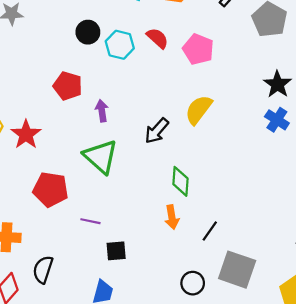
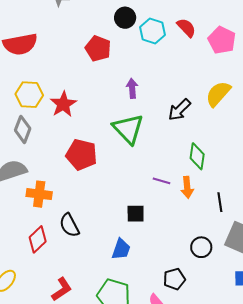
red pentagon: (68, 86) -> (98, 49), moved
purple line: (90, 221) -> (161, 181), moved
black line: (210, 231) -> (220, 202), turned -48
black semicircle: (43, 270) -> (69, 225), turned -50

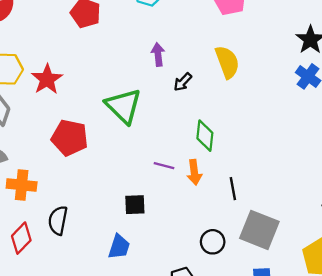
purple arrow: (132, 88) -> (158, 54), moved
yellow semicircle: (218, 94) -> (227, 62), turned 120
black arrow: (179, 110) -> (183, 82), size x0.7
black semicircle: (69, 225) -> (58, 220), turned 40

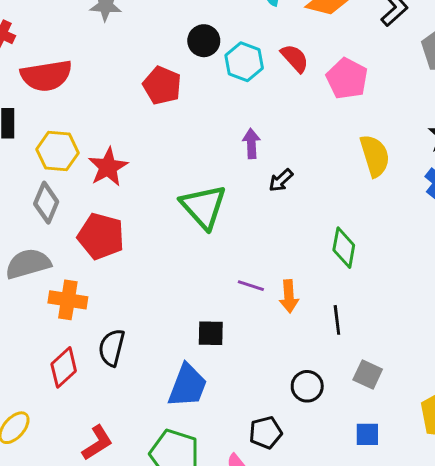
yellow semicircle: (227, 62) -> (375, 156), moved
green diamond: (205, 136) -> (344, 248), moved
red pentagon: (70, 138) -> (101, 236), moved
gray square: (259, 230) -> (368, 375), size x0.6
blue trapezoid: (119, 247) -> (188, 386), size x1.4

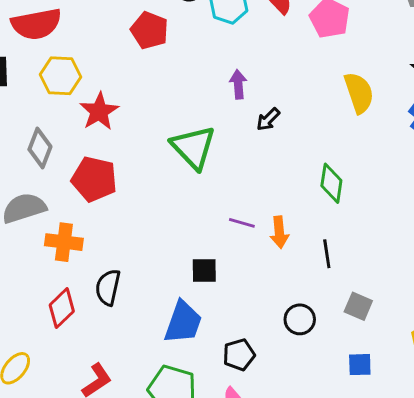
yellow hexagon: (58, 151) -> (61, 76), moved
black pentagon: (266, 433) -> (239, 355), moved

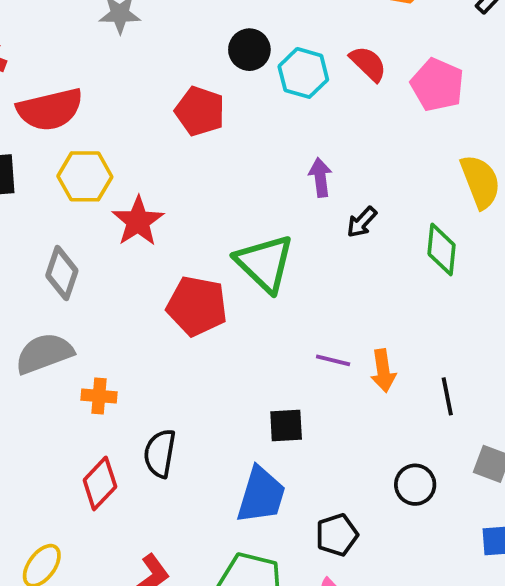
red pentagon: (94, 179) -> (197, 306), moved
green diamond: (331, 183) -> (442, 249), moved
orange cross: (64, 242) -> (99, 396), size x0.7

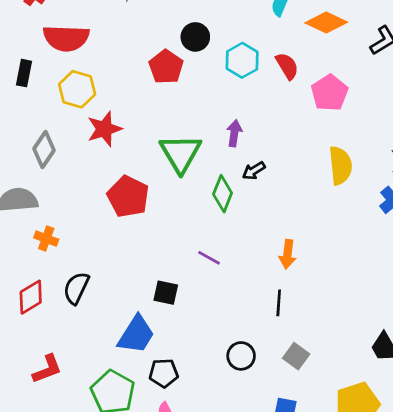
black circle: (249, 50) -> (195, 37), moved
green diamond: (442, 249) -> (223, 194), moved
green triangle: (265, 263) -> (181, 153), moved
orange arrow: (383, 371) -> (288, 254), moved
black pentagon: (337, 535) -> (164, 373), moved

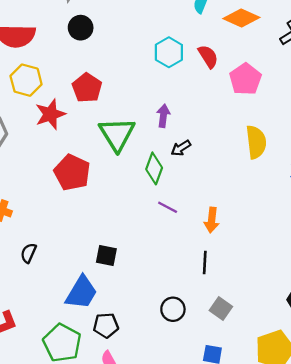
black circle: (195, 37) -> (81, 28), moved
red pentagon: (166, 67) -> (87, 88), moved
purple line: (209, 258) -> (168, 207), moved
black semicircle: (76, 288) -> (29, 253), size x0.7

